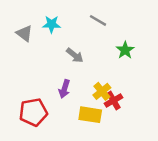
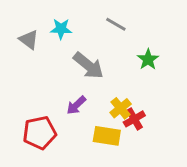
gray arrow: (75, 55) -> (88, 66), size x1.5
purple arrow: (64, 89) -> (76, 105), turned 30

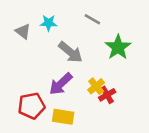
green star: (148, 59) -> (118, 47), size x1.5
purple arrow: (76, 105) -> (61, 84), size x1.5
yellow rectangle: (107, 136) -> (63, 117), moved

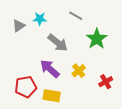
gray triangle: (23, 31) -> (19, 26), turned 48
purple arrow: (61, 84) -> (50, 69), turned 85
red cross: (107, 95) -> (106, 82), moved

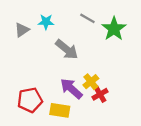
green star: (97, 39) -> (114, 29), moved
purple arrow: (50, 69) -> (71, 89), moved
red cross: (106, 82) -> (100, 94), moved

